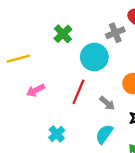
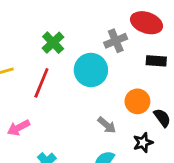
pink arrow: (36, 90) -> (19, 128), moved
red line: (78, 92) -> (41, 83), moved

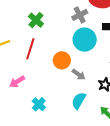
cyan circle: (91, 70) -> (85, 40), moved
orange circle: (137, 101) -> (62, 60), moved

